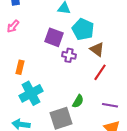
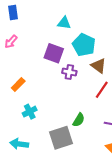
orange rectangle: (20, 67) -> (18, 84), turned 32
cyan cross: (31, 93) -> (30, 112), size x0.6

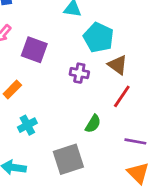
purple square: (54, 53) -> (34, 50), moved
green semicircle: (79, 120) -> (93, 124), moved

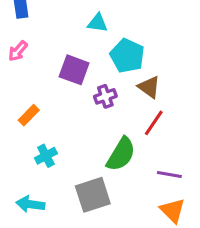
purple square: (34, 50) -> (74, 70), moved
purple cross: (79, 73) -> (105, 96), turned -30
green semicircle: (93, 124) -> (121, 154), size x1.6

